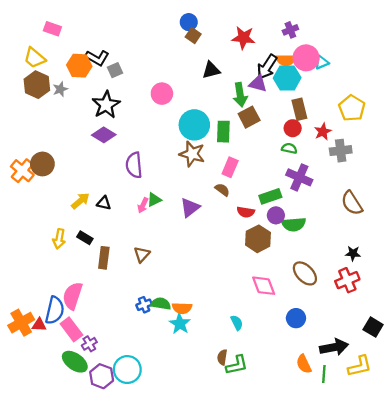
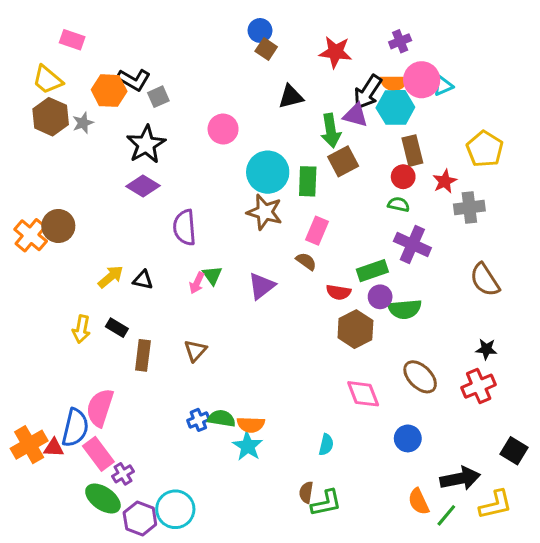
green triangle: (154, 200) -> (212, 275), turned -40
cyan semicircle: (237, 323) -> (326, 445), turned 40
green line: (324, 374) -> (446, 515), turned 36

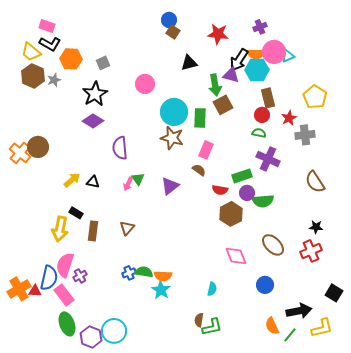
black L-shape: (134, 80) -> (50, 44), moved
yellow arrow: (81, 329) -> (60, 229), moved, size x1.4
purple cross: (123, 474) -> (80, 276), moved
green ellipse: (103, 498) -> (67, 324), turned 35

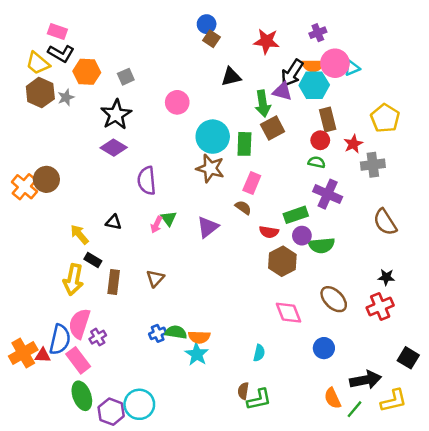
yellow arrow: (72, 180) -> (79, 234), moved, turned -90

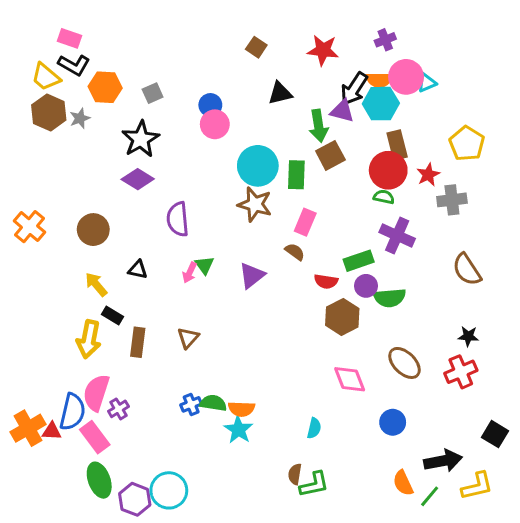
blue circle: (207, 24) -> (210, 105), moved
red circle: (320, 140) -> (388, 170), size x1.6
brown circle: (46, 179) -> (93, 230), moved

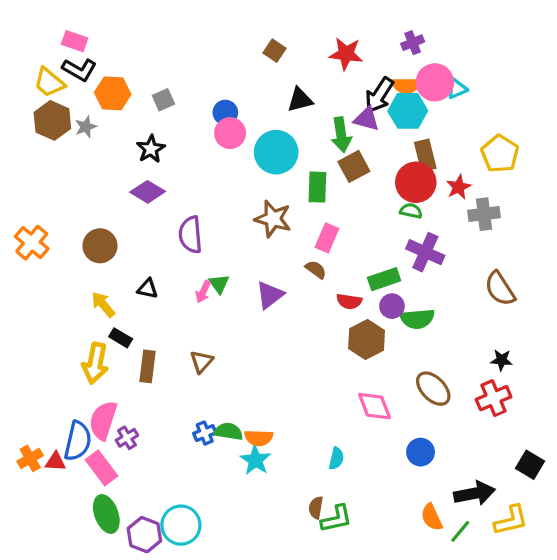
black star: (141, 139) -> (151, 149), size x0.7
cyan circle: (258, 166) -> (276, 152), moved
orange cross: (28, 428) -> (30, 458), size x0.7

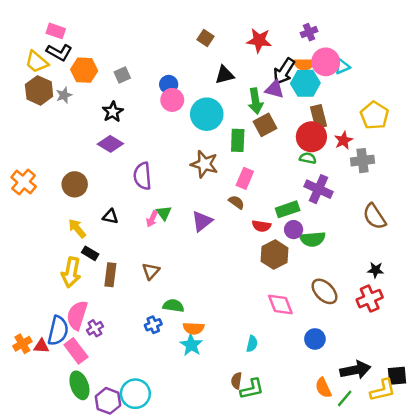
green semicircle: (229, 431) -> (173, 306), moved
black square: (530, 465) -> (397, 376), moved, turned -36

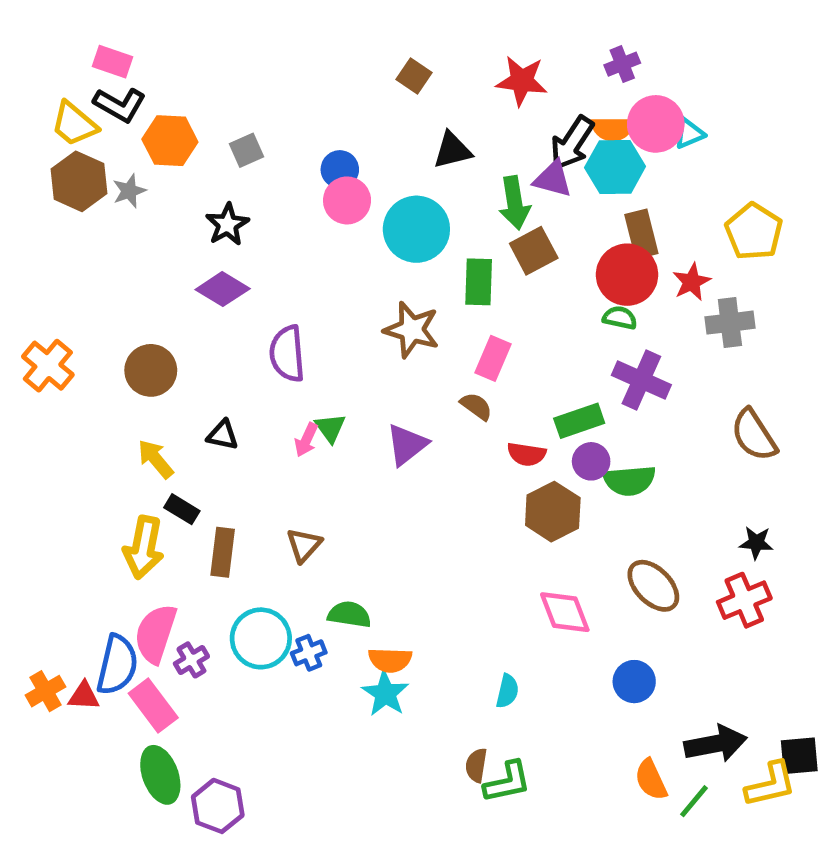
cyan circle: (135, 394) -> (261, 638), moved

